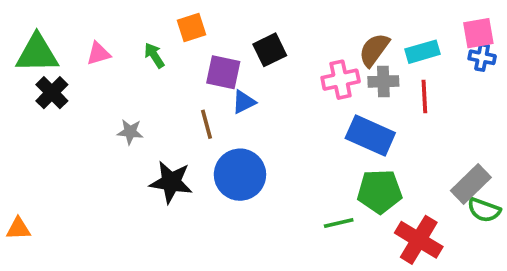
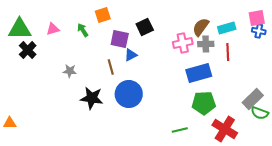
blue rectangle: (370, 136) -> (199, 73), turned -40
green line: (339, 223) -> (180, 130), moved

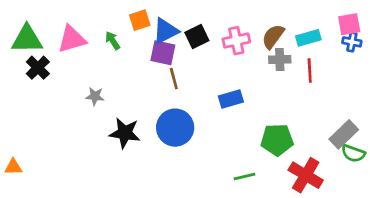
pink triangle: (53, 29) -> (72, 39), size x1.6
pink cross: (183, 43) -> (236, 41), moved
blue triangle: (131, 55) -> (166, 31), moved, size x1.5
brown line: (111, 67) -> (174, 79), moved
blue rectangle: (199, 73) -> (231, 99), moved, size x0.7

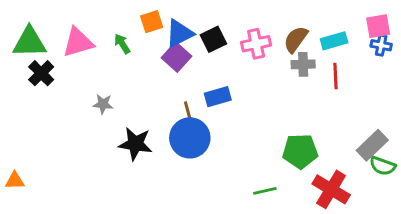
purple square: (163, 53) -> (177, 57), turned 30
brown line: (174, 79) -> (188, 113), moved
blue rectangle: (231, 99) -> (218, 97), moved

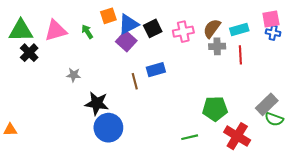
blue circle: (190, 138) -> (108, 128), moved

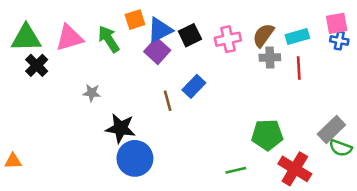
green arrow: (87, 32) -> (109, 39), size x1.5
blue rectangle: (156, 70) -> (194, 86), turned -30

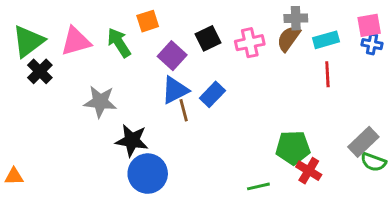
blue triangle: (160, 30) -> (175, 90), moved
green triangle: (26, 38) -> (28, 41), turned -36
gray cross: (270, 58) -> (296, 18), moved
gray star: (92, 93) -> (100, 102), size x1.6
red cross: (295, 169) -> (309, 171), moved, size x0.7

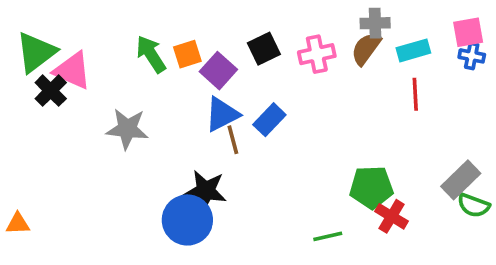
orange square: (148, 21) -> (187, 54), moved
pink triangle: (76, 41) -> (73, 71), moved, turned 40
black star: (132, 140) -> (206, 191), moved

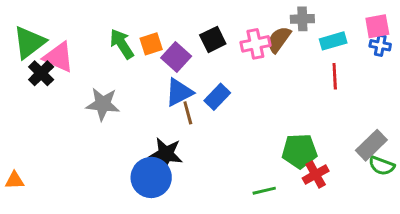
brown semicircle: (366, 49) -> (279, 39), moved
red cross: (392, 216) -> (316, 175), turned 30

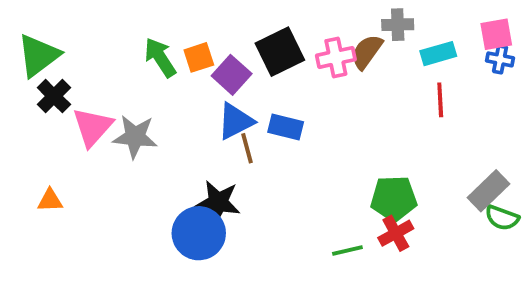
black square: (213, 39) -> (280, 52), size x1.4
pink triangle: (59, 57) -> (93, 127), moved, turned 48
blue rectangle: (217, 97) -> (286, 127), turned 60
red cross: (316, 175) -> (396, 233), moved
orange triangle: (15, 180) -> (50, 200), moved

